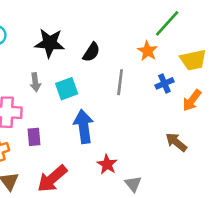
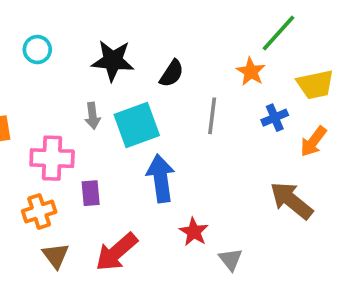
cyan square: (67, 89) -> (137, 125), size x1.4
brown arrow: (176, 142) -> (291, 200), size x1.4

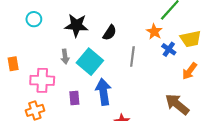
blue cross: (275, 118) -> (169, 49), moved, turned -32
cyan square: (137, 125) -> (90, 62), turned -30
purple rectangle: (91, 193) -> (74, 98), moved

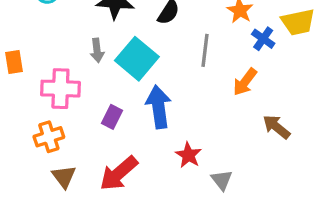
orange arrow: (190, 71) -> (245, 82), moved
purple rectangle: (74, 98) -> (112, 117), turned 32
brown arrow: (177, 104) -> (276, 127), size x0.7

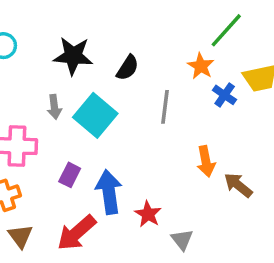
orange arrow: (245, 82) -> (206, 161), moved, turned -48
blue arrow: (159, 107) -> (109, 192), moved

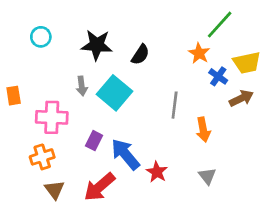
gray line: (165, 107) -> (175, 105), moved
brown arrow: (238, 185) -> (241, 98), moved, turned 115
blue arrow: (109, 192) -> (125, 154), turned -32
gray triangle: (182, 240) -> (207, 176), moved

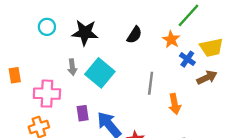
cyan circle: (41, 37) -> (47, 27), moved
black semicircle: (140, 55) -> (134, 35), moved
purple rectangle: (94, 141) -> (83, 113), turned -35

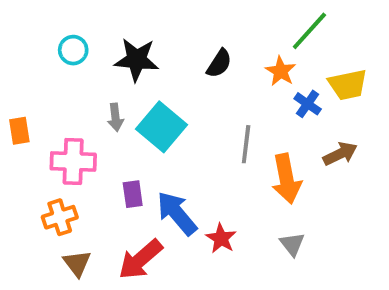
brown arrow: (207, 77) -> (340, 154), moved
orange arrow: (175, 104) -> (286, 179), size x1.4

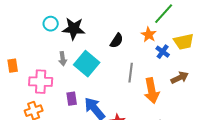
cyan circle: (73, 50) -> (51, 24), moved
black semicircle: (219, 64) -> (117, 41), moved

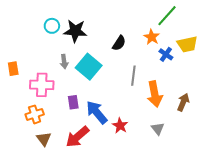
brown arrow: (180, 78) -> (183, 102), moved, turned -42

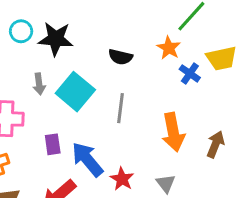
black semicircle: (119, 43) -> (120, 57), turned 70
gray line: (133, 76) -> (120, 108), moved
gray triangle: (158, 129) -> (166, 183), moved

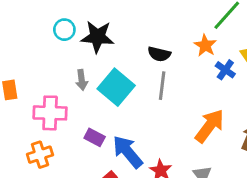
gray line: (120, 108) -> (162, 86), moved
orange arrow: (173, 132) -> (210, 126), turned -132
purple rectangle: (53, 144) -> (95, 137), turned -54

